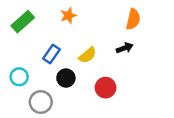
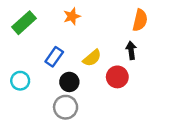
black arrow: (125, 48) -> (131, 50), turned -77
red circle: (106, 88) -> (117, 77), moved
gray circle: (41, 102) -> (66, 107), moved

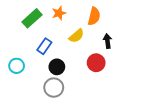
orange semicircle: (140, 20) -> (94, 16), moved
green rectangle: (24, 23) -> (32, 18), moved
yellow semicircle: (92, 58) -> (76, 36), moved

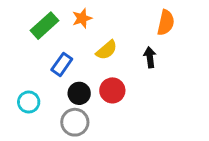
orange semicircle: (94, 16) -> (166, 23), moved
red circle: (96, 63) -> (112, 90), moved
cyan circle: (17, 66) -> (29, 102), moved

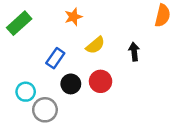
orange semicircle: (166, 23) -> (163, 15), moved
green rectangle: (45, 26) -> (19, 23), moved
gray circle: (75, 122) -> (45, 110), moved

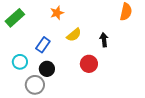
red circle: (101, 81) -> (89, 64), moved
black circle: (71, 84) -> (47, 69), moved
cyan circle: (26, 92) -> (20, 62), moved

